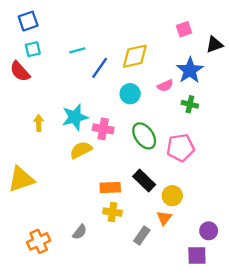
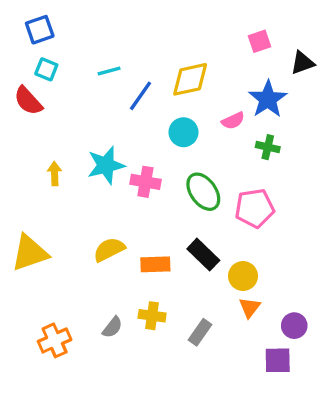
cyan square: (33, 49) -> (46, 69), turned 35
yellow semicircle: (81, 150) -> (109, 250), moved
yellow cross: (113, 212) -> (152, 316), moved
orange triangle: (164, 218) -> (250, 307), moved

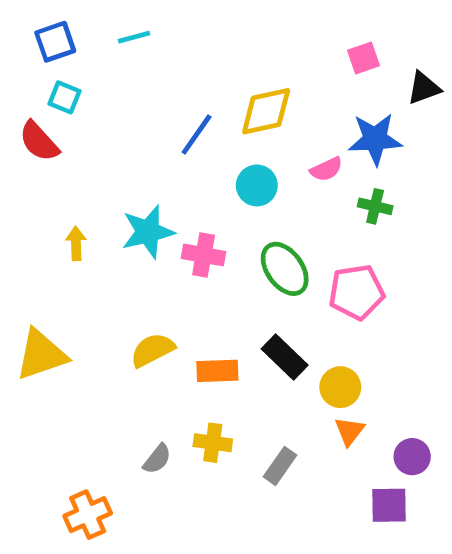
cyan line: (109, 71) -> (134, 37), moved
blue star: (268, 99) -> (375, 139), turned 30
orange cross: (55, 340) -> (88, 515), moved

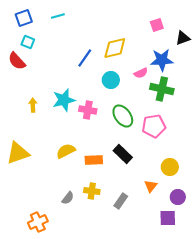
green cross: (375, 206) -> (162, 89), size x1.6
yellow circle: (340, 387) -> (170, 167), moved

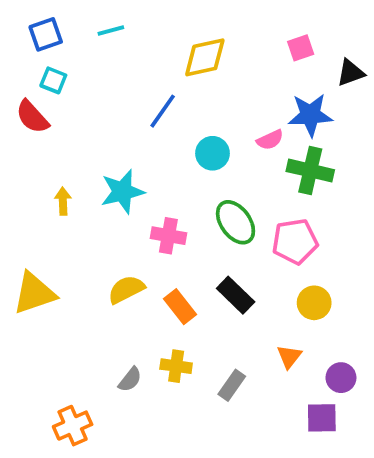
yellow diamond: (115, 48) -> (205, 57), moved
pink cross: (88, 110) -> (168, 236), moved
orange rectangle: (94, 160) -> (180, 307), turned 54
yellow circle: (170, 167) -> (314, 303), moved

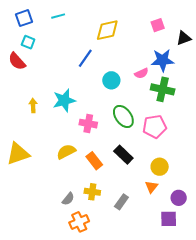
yellow circle: (314, 303) -> (160, 167), moved
orange cross: (73, 426) -> (79, 222), moved

